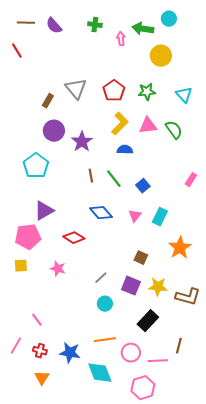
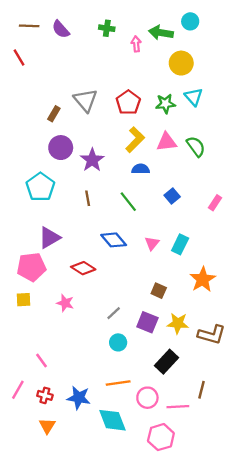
cyan triangle: (184, 95) -> (194, 97), moved
brown line: (91, 176) -> (88, 198), moved
blue square: (143, 186) -> (172, 196), moved

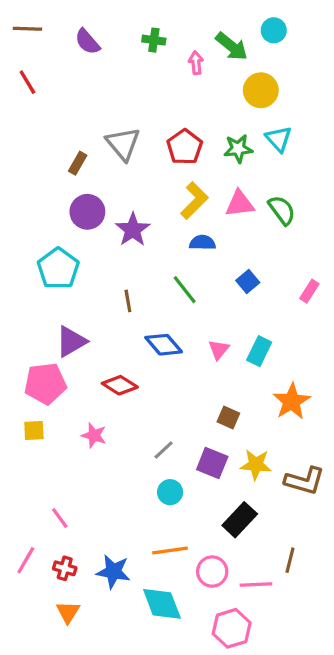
brown line: (29, 26) -> (27, 29), moved
green arrow: (161, 33) -> (232, 47), turned -150
brown line: (88, 198) -> (128, 301), moved

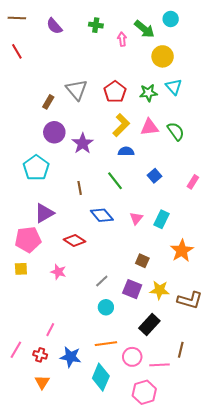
pink line: (60, 518) -> (50, 330), moved, turned 64
cyan diamond: (162, 604) -> (101, 377), turned 44

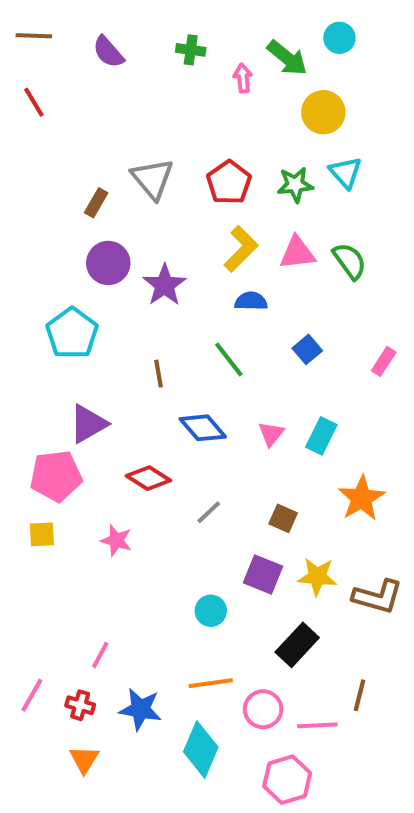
gray line: (102, 281) -> (209, 512), moved

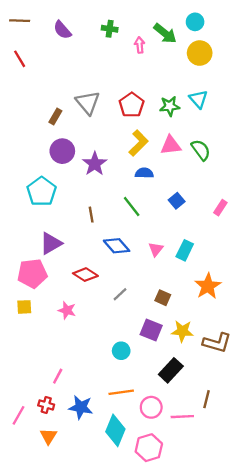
yellow circle: (323, 112) -> (200, 53), moved
pink line: (32, 695) -> (18, 415), moved
pink hexagon: (287, 780) -> (149, 448), moved

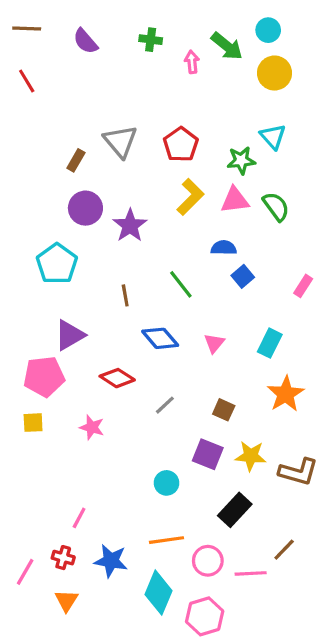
green star: (170, 106) -> (241, 160), moved
blue semicircle: (144, 173) -> (224, 248), moved
cyan rectangle: (185, 250) -> (270, 343), moved
brown line: (207, 399) -> (284, 550), turned 30

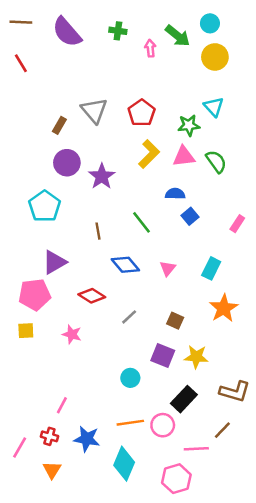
purple semicircle: (85, 41) -> (67, 32), size x1.5
brown L-shape: (298, 472) -> (235, 392), moved
pink circle: (208, 561) -> (163, 425), moved
pink hexagon: (205, 616) -> (176, 479), moved

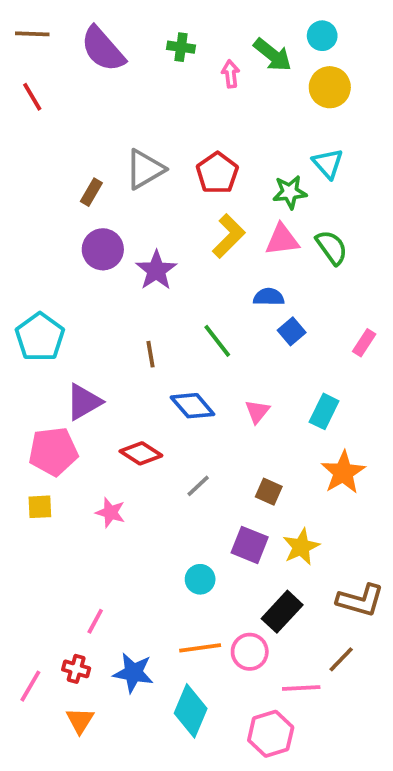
gray triangle: (94, 110) -> (145, 169), turned 40
cyan pentagon: (45, 206) -> (40, 337), moved
yellow star: (196, 357) -> (301, 547), turned -30

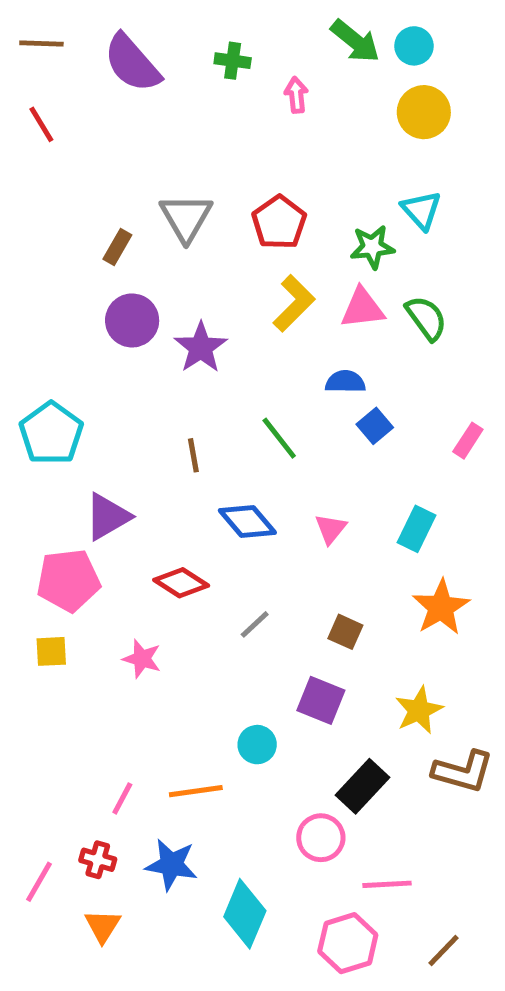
green arrow: (273, 55) -> (355, 41), moved
gray triangle: (145, 169) -> (186, 218), turned -30
yellow star: (301, 547) -> (419, 710), moved
orange line: (200, 648) -> (196, 791), moved
brown line: (341, 659) -> (443, 950), moved

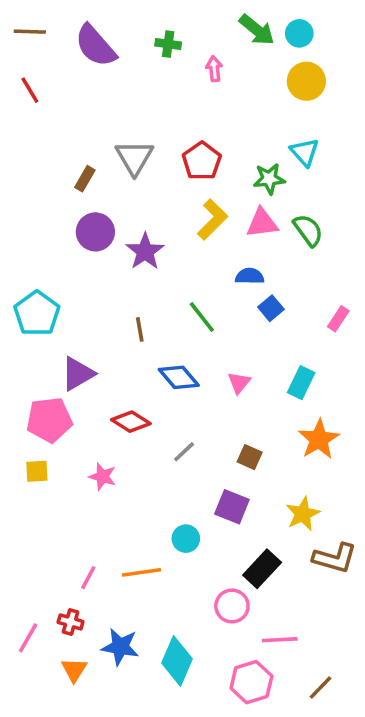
blue star: (171, 865) -> (120, 647), moved

